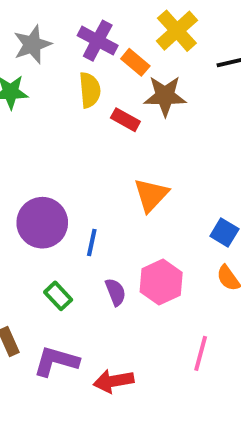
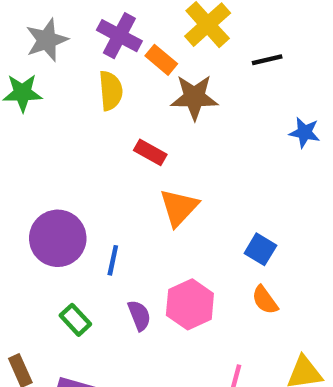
red rectangle: (125, 120) -> (150, 152), moved

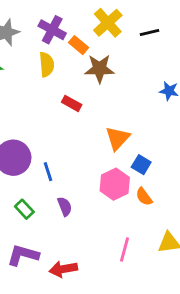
black line: (267, 60) -> (150, 32), moved
orange triangle: (179, 207) -> (118, 138), moved
blue line: (113, 260) -> (48, 172), turned -30
pink hexagon: (190, 304) -> (115, 184), moved

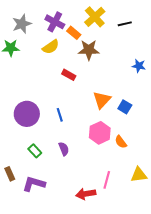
yellow semicircle: (47, 64) -> (51, 47), turned 60
blue square: (141, 165) -> (125, 107), moved
blue line: (48, 172) -> (60, 115), moved
red arrow: (63, 269) -> (86, 194), moved

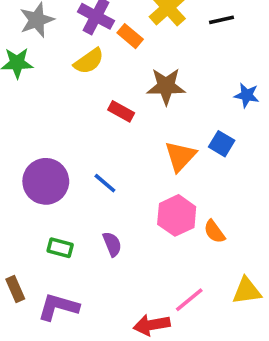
brown star: (89, 50) -> (166, 86), moved
blue square: (125, 107) -> (222, 144), moved
blue line: (60, 115) -> (105, 183), turned -32
green rectangle: (35, 151) -> (60, 248), turned -32
pink line: (107, 180) -> (189, 300), turned 36

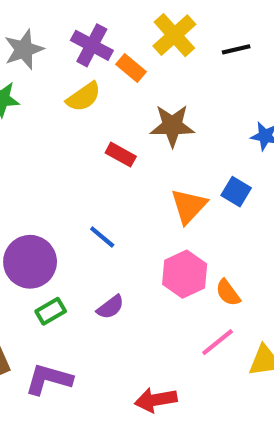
purple circle: (46, 181) -> (30, 262), moved
purple semicircle: (112, 244) -> (110, 307), turned 75
green rectangle: (60, 248) -> (51, 311), turned -45
pink line: (189, 300) -> (218, 342), moved

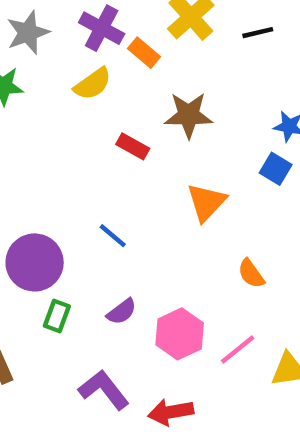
blue square: (236, 192) -> (276, 169), moved
pink hexagon: (185, 274) -> (180, 334), moved
orange semicircle: (228, 293) -> (251, 274), moved
green rectangle: (51, 311) -> (57, 316), turned -40
purple L-shape: (49, 379) -> (104, 390), moved, turned 36

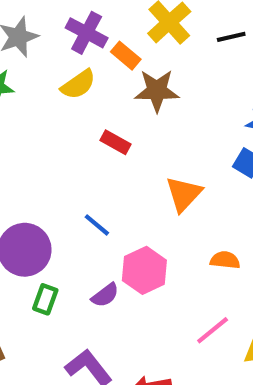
brown star: (189, 115) -> (157, 91), moved
orange semicircle: (251, 274) -> (225, 260), turned 132
pink hexagon: (180, 334) -> (144, 270), moved

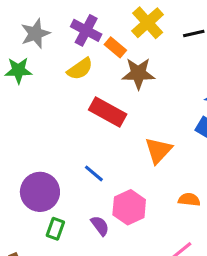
red rectangle: (115, 142) -> (108, 112), size x1.6
purple semicircle: (105, 295) -> (100, 226), turned -90

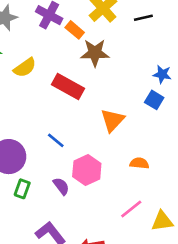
yellow semicircle: (80, 69) -> (25, 68), moved

